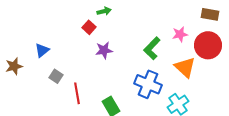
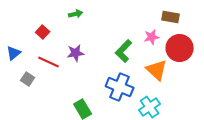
brown rectangle: (210, 14) -> (171, 17), moved
red square: (89, 27) -> (43, 32), moved
red line: (77, 93) -> (49, 62), moved, turned -55

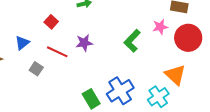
orange triangle: (157, 70) -> (175, 75), moved
blue cross: (120, 87) -> (120, 91), moved, turned 36

